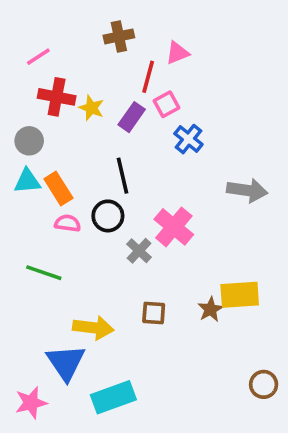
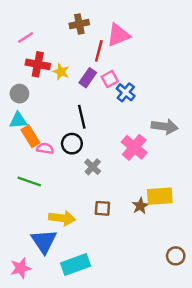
pink triangle: (177, 53) -> (118, 35), size x1.5
pink square: (166, 104) -> (110, 79), moved
orange rectangle: (58, 188) -> (30, 136), moved
pink cross: (174, 227) -> (134, 147), moved

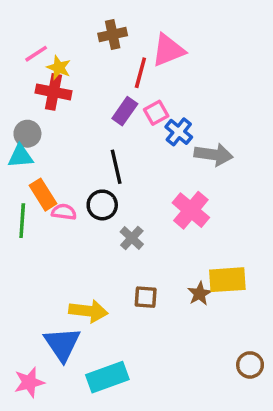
yellow star: (61, 72) -> (59, 68), moved
cyan triangle: (18, 120) -> (20, 156), moved
gray arrow: (165, 127) -> (214, 155), moved
green line: (29, 181) -> (22, 221), moved, turned 75

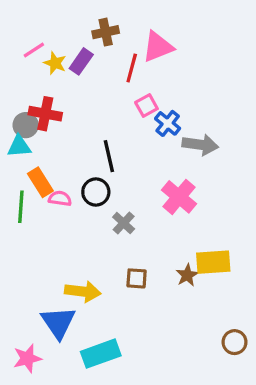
red cross: (54, 92) -> (45, 114), moved
purple rectangle: (125, 111) -> (81, 61), moved

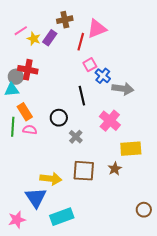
black line: (109, 156) -> (82, 96), moved
pink semicircle: (60, 199) -> (30, 130), moved
yellow rectangle: (213, 262) -> (131, 149), moved
brown square: (137, 278) -> (84, 171), size x1.6

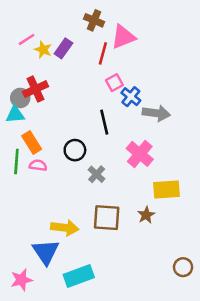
brown cross: (65, 20) -> (94, 20), moved, turned 35
red cross: (28, 70) -> (35, 89), turned -36

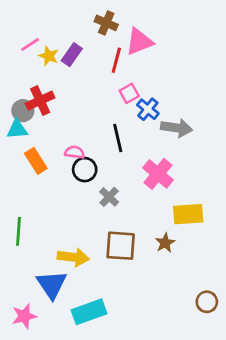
green line: (16, 162) -> (19, 231), moved
pink semicircle: (38, 165) -> (75, 152), moved

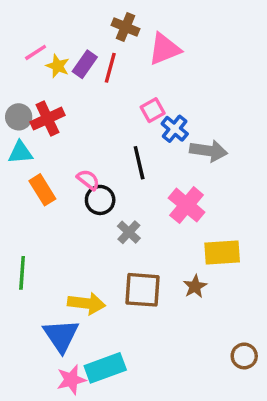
red line: (116, 60) -> (110, 68), moved
gray circle: (23, 111) -> (19, 117), moved
pink semicircle: (75, 152) -> (88, 180), turned 30
pink star: (24, 316) -> (71, 380), moved

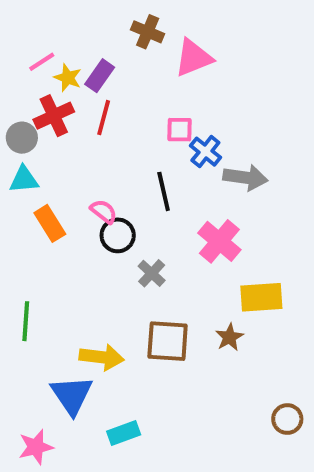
red line: (110, 68) -> (104, 118), moved
pink square: (153, 110) -> (180, 130), turned 30
red cross: (47, 119) -> (54, 116), moved
cyan rectangle: (105, 368) -> (124, 433), size x0.7
pink star: (71, 380) -> (36, 447), moved

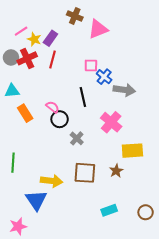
gray circle: (22, 138) -> (11, 57), moved
cyan rectangle: (124, 433) -> (109, 210), moved

